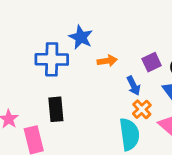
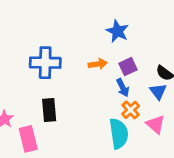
blue star: (81, 37) -> (117, 31), moved
purple square: (152, 62) -> (128, 67), moved

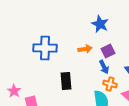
black rectangle: (49, 110) -> (66, 81), moved
orange cross: (131, 110) -> (110, 84), turned -32

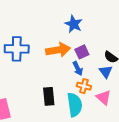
orange arrow: (85, 49) -> (58, 50), size x1.6
black rectangle: (66, 81) -> (49, 96), moved

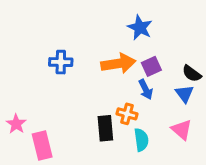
blue cross: (17, 49) -> (61, 62), size x0.7
orange cross: (84, 86) -> (127, 114), moved
cyan semicircle: (75, 105) -> (141, 140), size x0.7

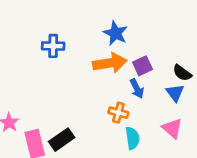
blue star: (140, 28) -> (116, 33), moved
blue cross: (61, 62) -> (53, 46), moved
black rectangle: (105, 128) -> (62, 140), moved, turned 60

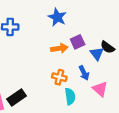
orange arrow: (110, 63) -> (59, 48), moved, size x0.7
blue arrow: (137, 89) -> (84, 73), moved
blue triangle: (175, 93) -> (97, 54), moved

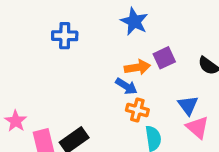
blue triangle: (97, 54) -> (188, 105), moved
blue arrow: (84, 73) -> (126, 86), moved, turned -32

